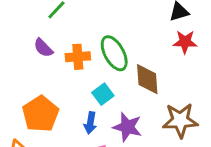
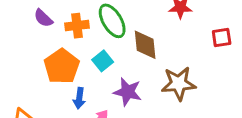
orange pentagon: (40, 114) -> (62, 66), moved
blue arrow: (90, 123) -> (79, 98), moved

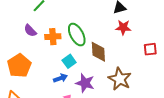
orange pentagon: (62, 66) -> (19, 66), moved
brown star: (179, 84) -> (120, 79), turned 30
blue arrow: (79, 98) -> (60, 78), moved, turned -120

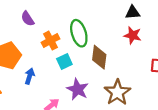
orange cross: (53, 37) -> (51, 41), moved, turned -35
blue arrow: (60, 78) -> (30, 76), moved, turned -64

